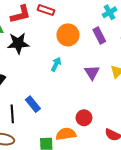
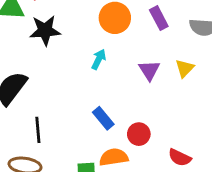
blue rectangle: (33, 104) -> (103, 118), moved

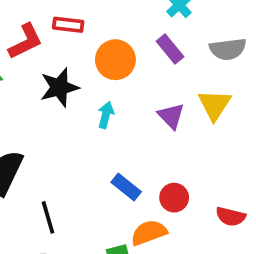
black star: (45, 30) -> (59, 87), moved
yellow triangle: (185, 68) -> (214, 105), size x1.4

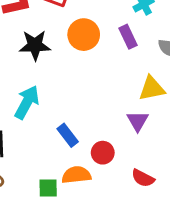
yellow triangle: (214, 105) -> (152, 89), turned 32
cyan arrow: (106, 115) -> (27, 102), moved, size x1.6
purple triangle: (171, 116) -> (138, 121), moved

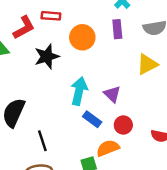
purple rectangle: (128, 37) -> (117, 29), turned 36
cyan arrow: (27, 102) -> (79, 91), moved
purple triangle: (138, 121) -> (112, 94), moved

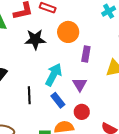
purple rectangle: (117, 29) -> (86, 54), moved
black line: (42, 141) -> (29, 95), moved

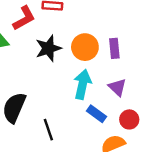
orange circle: (68, 32) -> (85, 47), moved
black line: (29, 95) -> (48, 130), moved

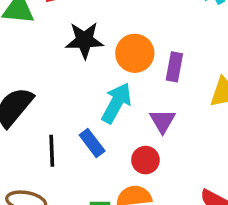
blue rectangle: (96, 114) -> (92, 143), moved
red circle: (129, 119) -> (145, 160), moved

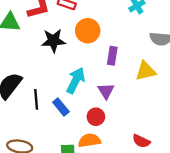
orange circle: (135, 53) -> (88, 31), moved
black line: (52, 151) -> (36, 99), moved

